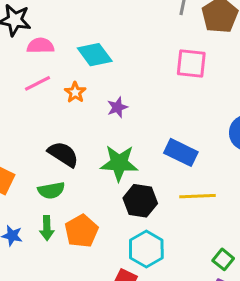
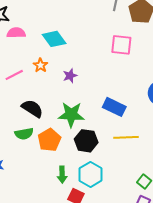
pink line: (38, 83) -> (14, 75), moved
green arrow: (47, 228) -> (62, 175), moved
orange pentagon: (81, 231) -> (49, 140), moved

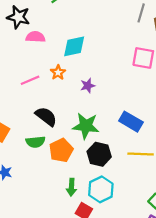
cyan diamond: (54, 39) -> (74, 46), turned -70

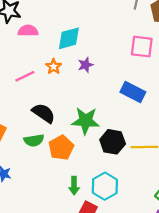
purple star: (88, 86) -> (86, 65), moved
blue rectangle: (131, 122) -> (133, 92), moved
black hexagon: (99, 154) -> (113, 142), moved

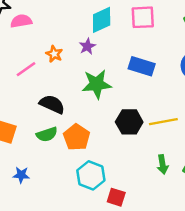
cyan diamond: (69, 38) -> (102, 20), moved
green star: (86, 121) -> (97, 84), moved
green arrow: (74, 186) -> (163, 164), moved
cyan hexagon: (105, 186) -> (91, 175), moved

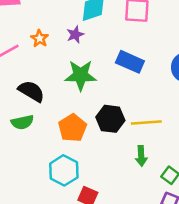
orange pentagon: (77, 137) -> (72, 128), moved
green arrow: (163, 164) -> (141, 156), moved

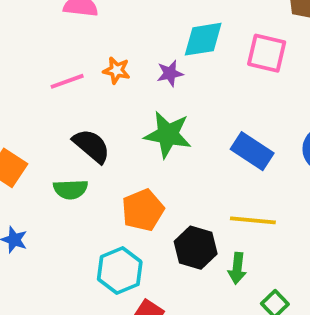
orange star: (40, 38) -> (117, 70), turned -30
blue rectangle: (130, 62) -> (252, 151), moved
black hexagon: (110, 119) -> (196, 248), moved

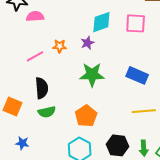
black semicircle: (91, 146) -> (42, 88), moved, turned 55
black hexagon: (196, 248) -> (117, 145), moved
green arrow: (237, 268) -> (144, 148), moved

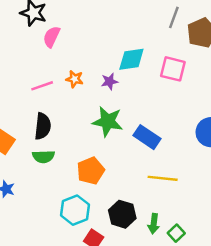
pink semicircle: (35, 16) -> (51, 37), turned -72
blue rectangle: (137, 75) -> (147, 137), moved

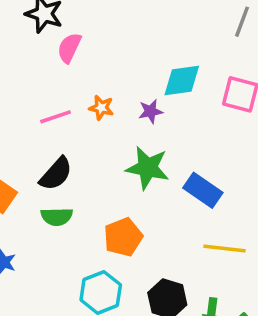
black semicircle: (43, 126) -> (56, 174), turned 35

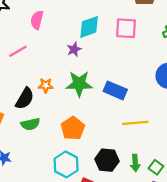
pink semicircle: (69, 48) -> (37, 20), moved
orange star: (101, 108) -> (46, 85), moved
pink line: (55, 117) -> (18, 51), moved

